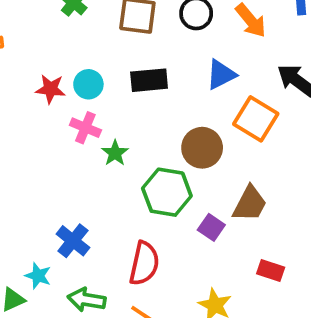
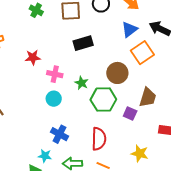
blue triangle: (221, 75) -> (130, 29), moved
cyan circle: (88, 84) -> (54, 99), moved
orange square: (256, 119) -> (142, 53), turned 35
green star: (115, 153) -> (82, 83), moved

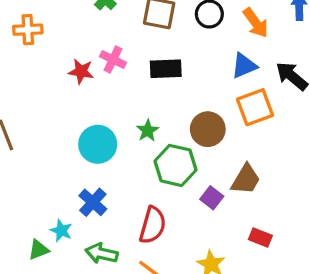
pink cross: (55, 74) -> (113, 59), moved
cyan circle: (54, 99) -> (98, 144), size x1.5

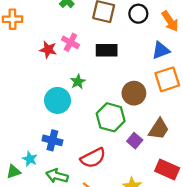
green star: (148, 131) -> (78, 82), moved
blue cross: (93, 202) -> (52, 140), turned -30
red semicircle: (153, 225) -> (93, 158), turned 45
red rectangle: (260, 237) -> (167, 170), size x1.5

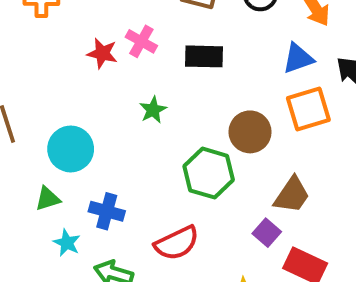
cyan circle: (57, 100) -> (71, 149), moved
purple square: (135, 141) -> (267, 233), moved
green triangle: (14, 172) -> (48, 199), moved

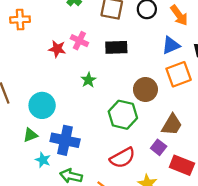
blue cross: (107, 211) -> (65, 140), size x1.4
red semicircle: (177, 243) -> (122, 158), moved

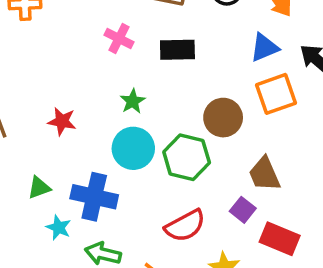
red star: (57, 49) -> (62, 121), moved
cyan circle: (42, 105) -> (133, 148), moved
brown trapezoid: (172, 125) -> (264, 174), turned 125

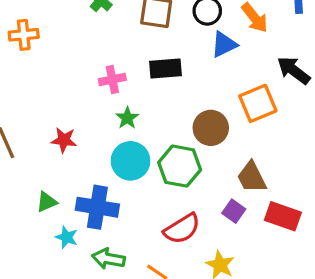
pink cross: (119, 38) -> (112, 80), moved, turned -35
blue triangle: (264, 48) -> (224, 45), moved
red rectangle: (280, 239) -> (283, 216), moved

